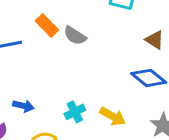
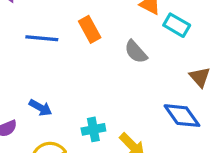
gray semicircle: (75, 36) -> (136, 52), moved

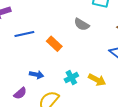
orange rectangle: (90, 29) -> (54, 44), moved

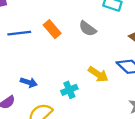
orange rectangle: (54, 44) -> (52, 29), moved
yellow arrow: (97, 80) -> (98, 74), moved

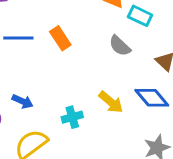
gray semicircle: (88, 29) -> (120, 46), moved

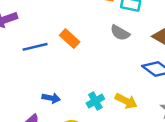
yellow arrow: (111, 102) -> (126, 101), moved

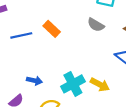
cyan cross: (95, 101) -> (73, 84), size x1.5

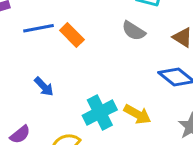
blue line: (21, 35) -> (39, 28), moved
blue arrow: (34, 81) -> (44, 87), moved, turned 32

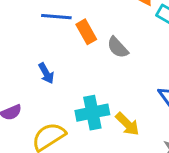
gray semicircle: (134, 31) -> (118, 47), moved

